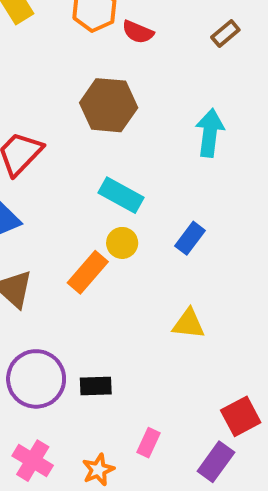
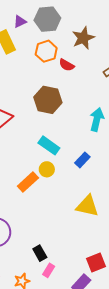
blue rectangle: (190, 238) -> (82, 160), moved
yellow triangle: (188, 324) -> (87, 206), moved, size x1.4
black rectangle: (96, 386) -> (40, 253), moved, turned 56

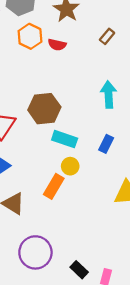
brown hexagon: (48, 100) -> (44, 109), moved
black rectangle: (40, 253) -> (79, 270), moved

